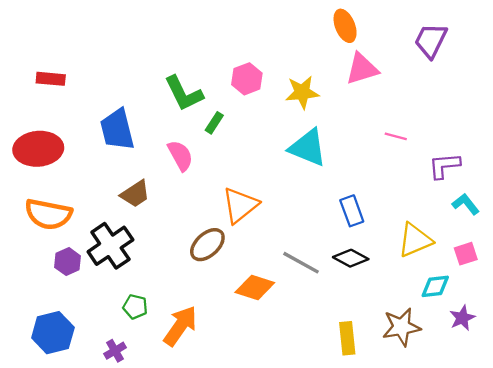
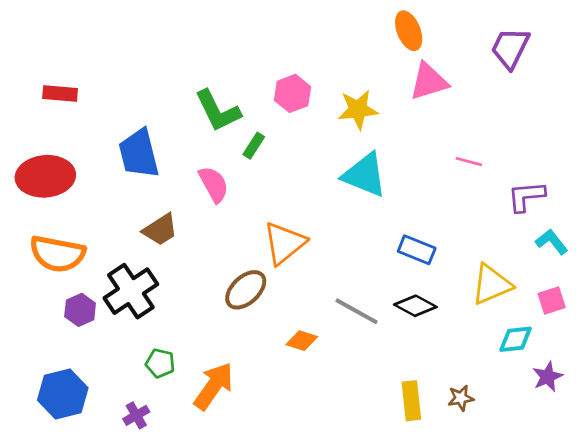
blue rectangle: (352, 211) -> (417, 250), turned -48
orange diamond: (255, 287) -> (302, 341), size x0.7
brown star: (401, 327) -> (461, 398), moved, size x0.6

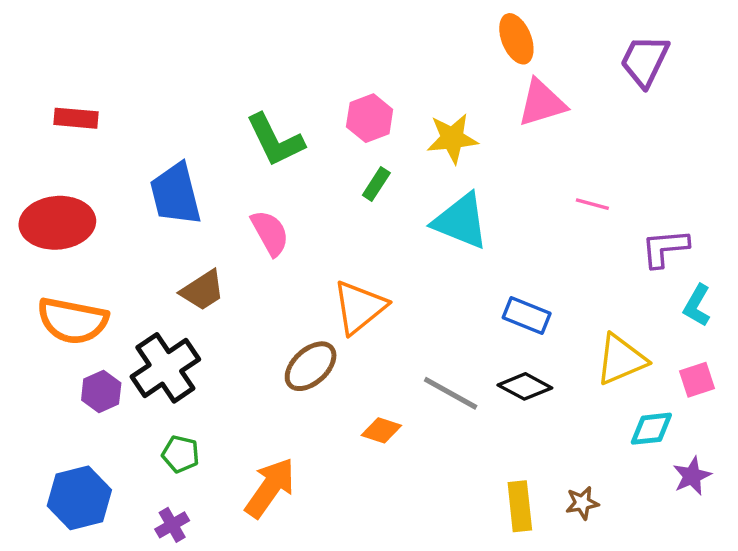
green rectangle: (254, 146) -> (376, 184), moved
cyan L-shape: (552, 242) -> (697, 305), turned -112
green pentagon: (160, 363) -> (181, 454), moved

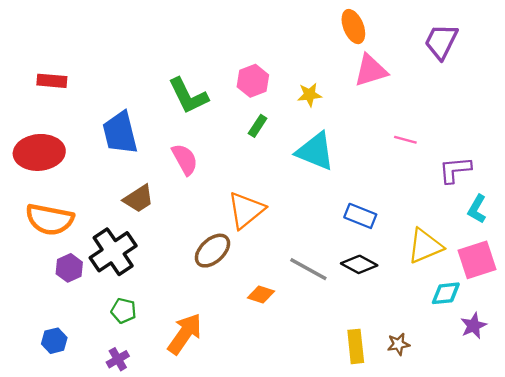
yellow star: (452, 138) -> (309, 95), size x0.7
pink square: (697, 380) -> (477, 260), size x1.6
blue hexagon: (79, 498) -> (54, 341), size x0.6

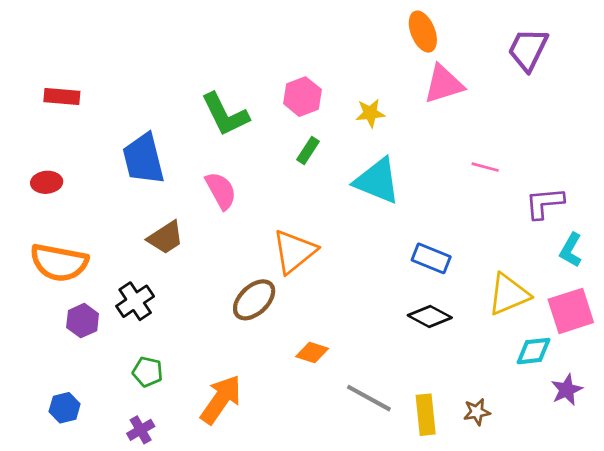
red ellipse: (39, 152) -> (47, 182), size x0.5
black cross: (113, 252) -> (135, 301), size x0.7
gray line: (308, 269) -> (369, 398), moved

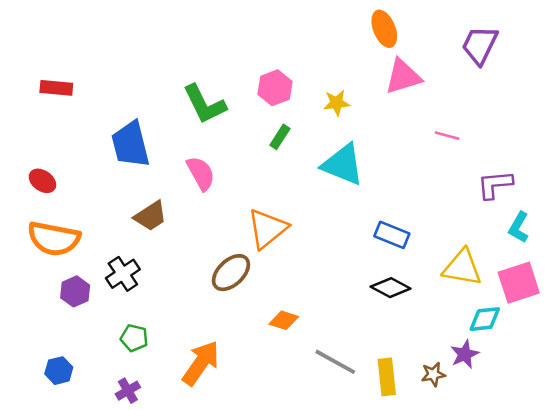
pink line: (485, 167) -> (447, 136), moved
red ellipse: (47, 182) -> (42, 181), moved, turned 40
yellow triangle: (509, 294) -> (462, 268), turned 33
purple star: (567, 390) -> (465, 354), moved

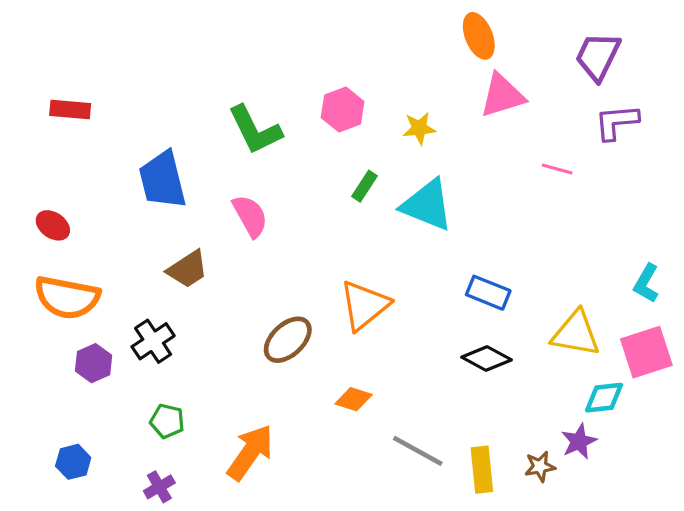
green rectangle: (280, 137) -> (364, 186), moved
purple L-shape: (495, 185) -> (617, 122), moved
orange triangle: (267, 229) -> (364, 305), moved

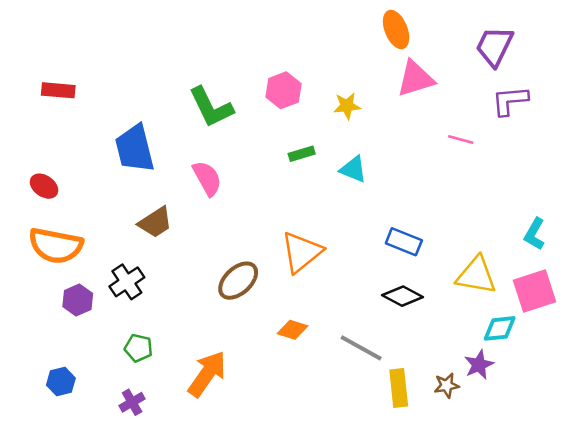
green rectangle: (364, 186) -> (302, 154), turned 40
cyan triangle: (427, 205) -> (353, 169), size x0.6
gray line: (418, 451) -> (361, 348), moved

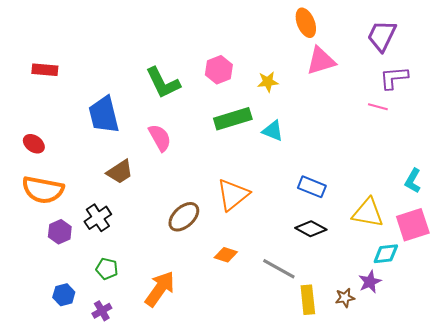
pink line: (461, 140) -> (378, 107), moved
green rectangle: (302, 154) -> (233, 119), size x1.8
blue hexagon: (61, 382) -> (64, 295), moved

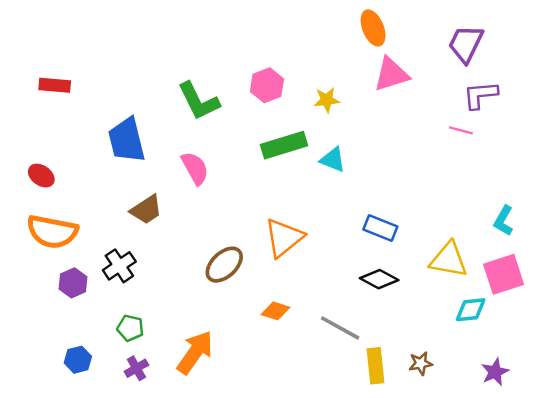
purple star: (370, 282) -> (495, 372), moved
purple cross: (102, 311) -> (136, 368), moved

